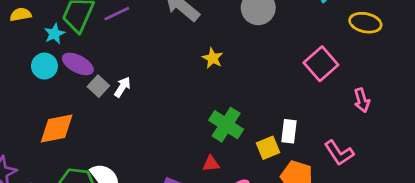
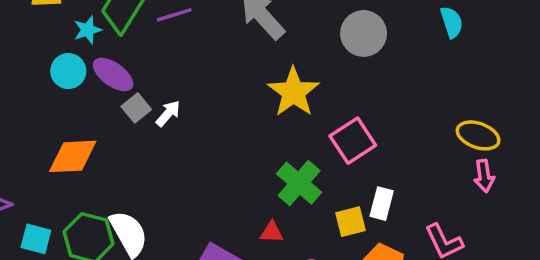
yellow ellipse: (365, 23) -> (478, 135), moved
yellow star: (213, 58) -> (293, 92), size x1.8
pink square: (321, 64) -> (353, 141), moved

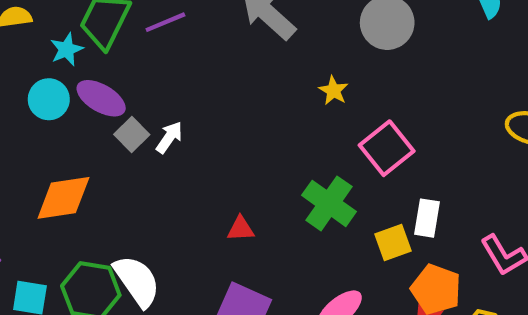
yellow star: (293, 92) -> (333, 91), moved, size x0.5
red triangle: (272, 232) -> (241, 229), moved

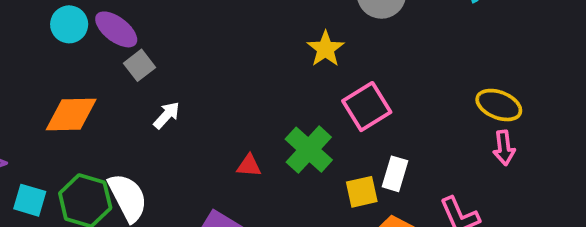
yellow star: (333, 91) -> (326, 49), size x1.4
white arrow: (169, 137) -> (167, 115), moved
red triangle: (241, 229) -> (249, 166), moved

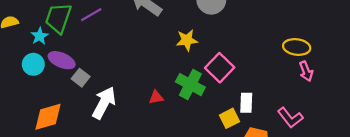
yellow star: (326, 49) -> (187, 40), turned -30
white arrow: (167, 115) -> (104, 103), size x1.8
green cross: (309, 150) -> (190, 85), moved
red triangle: (249, 166) -> (156, 97), moved

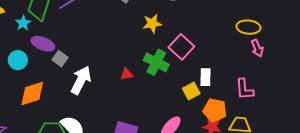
cyan circle: (33, 64) -> (18, 60), moved
pink L-shape: (290, 118) -> (244, 89), turned 35

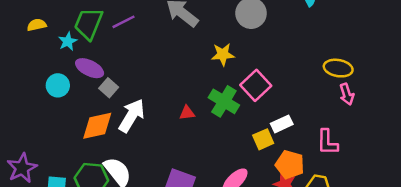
white rectangle: (206, 77) -> (282, 124), turned 60
orange diamond: (32, 94) -> (97, 126), moved

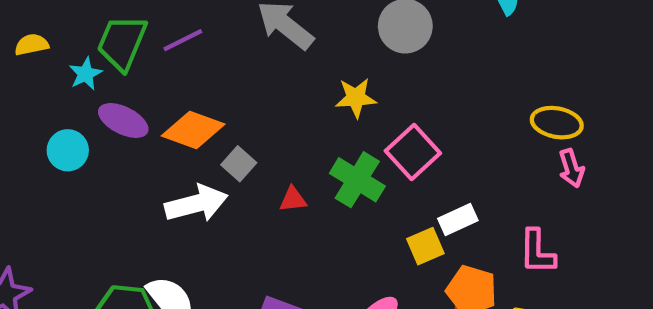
gray square: (109, 88) -> (239, 164), moved
white arrow: (132, 116) -> (196, 204), turned 44
orange diamond: (97, 126) -> (193, 130), moved, turned 32

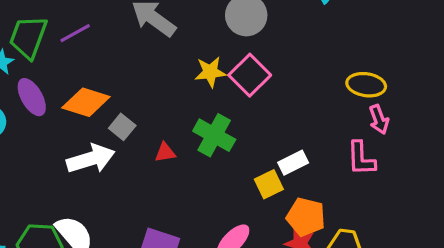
purple ellipse: (123, 120) -> (32, 97), turned 36
pink square: (413, 152) -> (250, 75), moved
pink L-shape: (537, 252) -> (361, 158), moved

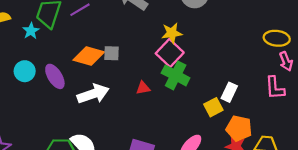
pink square: (250, 75) -> (170, 53), moved
purple ellipse: (32, 97) -> (55, 76), moved
gray square: (122, 127) -> (112, 53), moved, turned -35
white rectangle: (293, 163) -> (229, 92), turned -36

